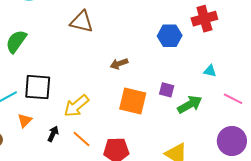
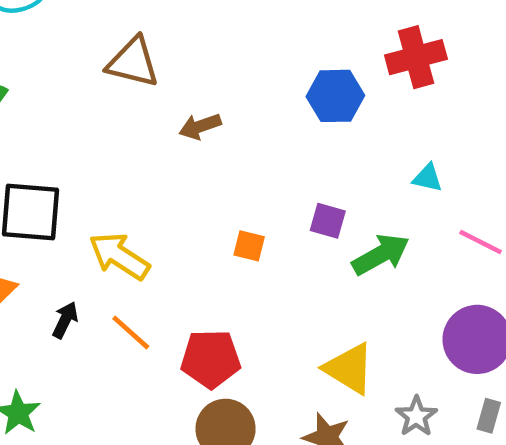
brown arrow: (119, 64) -> (200, 126), moved
orange square: (133, 101) -> (249, 246), size x0.5
yellow arrow: (76, 106) -> (119, 256), turned 72

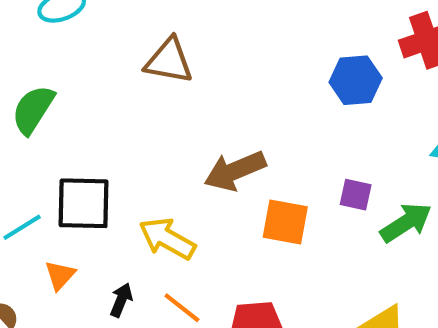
brown arrow: (200, 126) -> (235, 171), moved, size x1.6
orange square: (249, 246) -> (285, 222), size x1.6

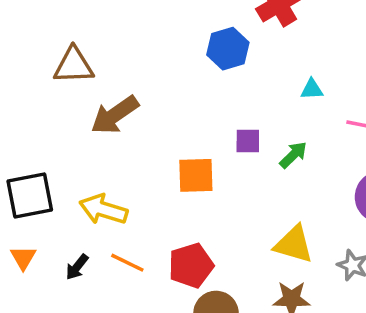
brown arrow: (235, 171) -> (115, 115), moved
green arrow: (406, 223) -> (293, 155), size x0.7
black arrow: (121, 300) -> (77, 267), turned -152

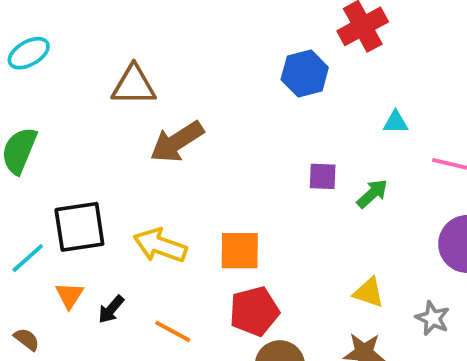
orange square: (196, 175) -> (240, 251), moved
yellow triangle: (294, 244) -> (369, 292), size x0.7
orange line: (127, 263) -> (173, 331), moved
black arrow: (77, 267) -> (111, 309), moved

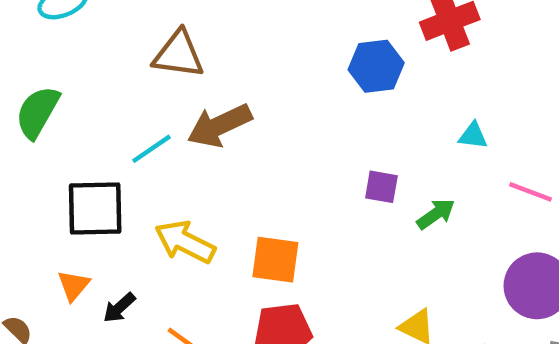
cyan line: (28, 258) -> (152, 149), moved

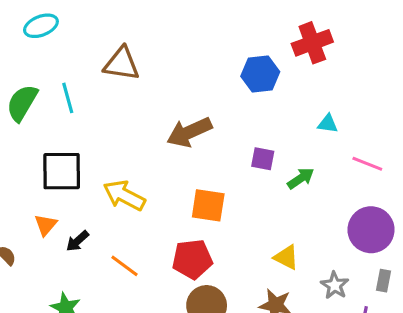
brown arrow: (220, 125) -> (189, 132), moved
cyan line: (152, 149) -> (68, 98), moved, turned -72
orange square: (275, 260) -> (208, 205), moved

